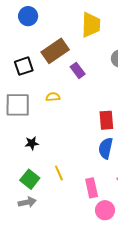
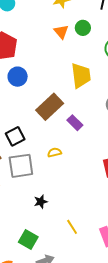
black square: (24, 66) -> (15, 136), moved
green square: (30, 179) -> (28, 240), moved

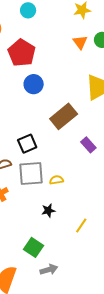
purple rectangle: (75, 123) -> (88, 145), moved
yellow semicircle: (54, 152) -> (56, 180), moved
yellow line: (72, 227) -> (81, 226), moved, turned 63

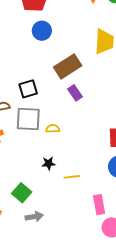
purple rectangle: (88, 145) -> (75, 93), moved
black star: (48, 210) -> (49, 163), moved
yellow line: (81, 226) -> (72, 177), turned 42

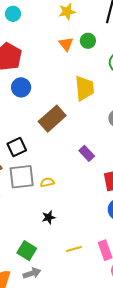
purple rectangle: (75, 93) -> (87, 153), moved
yellow line: (72, 177) -> (74, 249), moved
gray arrow: (34, 217) -> (32, 273), moved

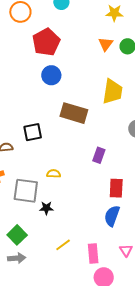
brown rectangle: (52, 119) -> (74, 113), turned 44
purple rectangle: (87, 153) -> (99, 155), turned 49
gray square: (22, 177) -> (26, 191), moved
yellow line: (74, 249) -> (63, 245), turned -35

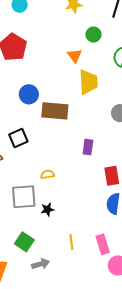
orange triangle: (106, 44) -> (75, 56), moved
blue circle: (51, 75) -> (29, 94), moved
yellow line: (63, 245) -> (71, 242), turned -49
gray arrow: (17, 258) -> (41, 264), moved

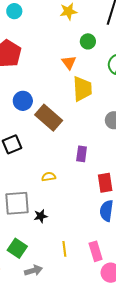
brown rectangle: (55, 111) -> (49, 118), turned 36
yellow semicircle: (47, 174) -> (49, 177), moved

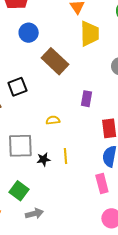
blue circle: (23, 101) -> (29, 33), moved
yellow line: (64, 249) -> (65, 156), moved
pink rectangle: (96, 251) -> (102, 183), moved

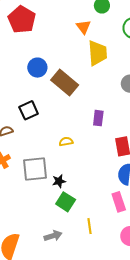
blue circle: (29, 33) -> (37, 68), moved
yellow line: (65, 156) -> (89, 226), moved
green square: (19, 191) -> (66, 202), moved

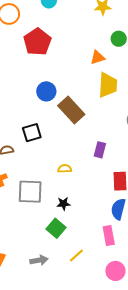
orange triangle: (83, 27) -> (97, 57), turned 42
black star: (59, 181) -> (63, 204), moved
yellow line: (89, 226) -> (76, 256), turned 49

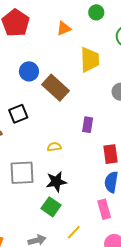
orange triangle: (97, 57) -> (64, 28), moved
black star: (63, 204) -> (56, 182), size x1.5

